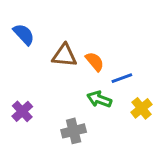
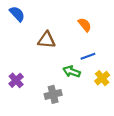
blue semicircle: (24, 34) -> (17, 14), moved
orange semicircle: (95, 62) -> (85, 25), moved

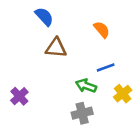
blue semicircle: (17, 14) -> (44, 17), moved
gray cross: (53, 94) -> (82, 113), moved

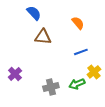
green arrow: (86, 86) -> (77, 84), moved, turned -42
gray cross: (82, 113) -> (51, 87), moved

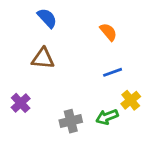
brown triangle: (43, 37) -> (43, 58), moved

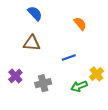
blue line: (113, 72) -> (69, 58), moved
gray cross: (71, 121) -> (43, 83), moved

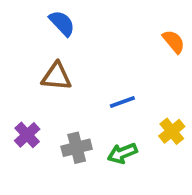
orange semicircle: (80, 24) -> (174, 42), moved
green arrow: (79, 86) -> (122, 153), moved

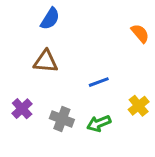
blue semicircle: (62, 23) -> (50, 19), turned 75
gray cross: (77, 148) -> (62, 119), turned 35

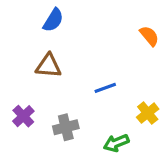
gray cross: (62, 119) -> (66, 127), turned -35
green arrow: (99, 123) -> (116, 143), moved

